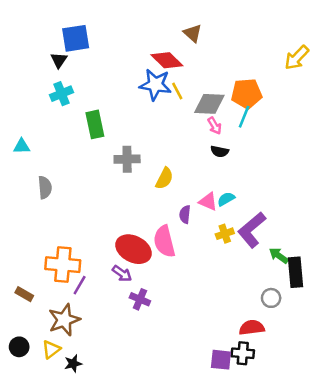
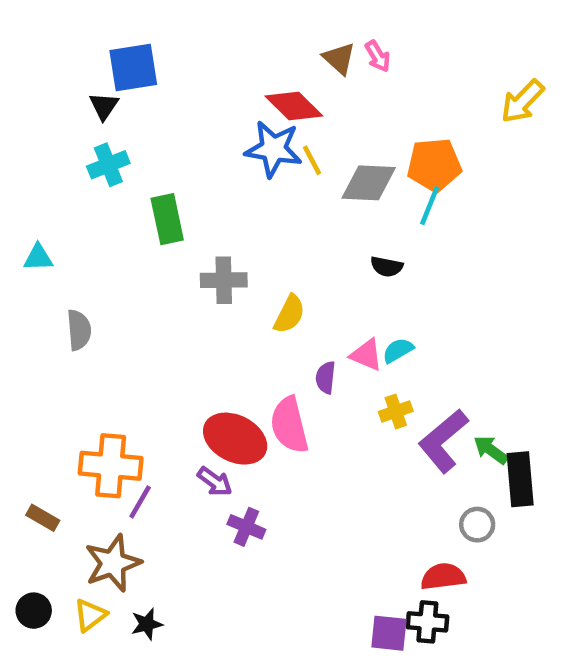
pink arrow: (214, 126) -> (378, 56), moved
purple L-shape: (252, 230) -> (443, 441), moved
black star: (73, 364) -> (147, 624), moved

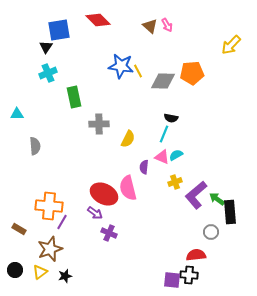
red diamond: (294, 106) -> (98, 20), moved
cyan line: (430, 206) -> (164, 134), moved

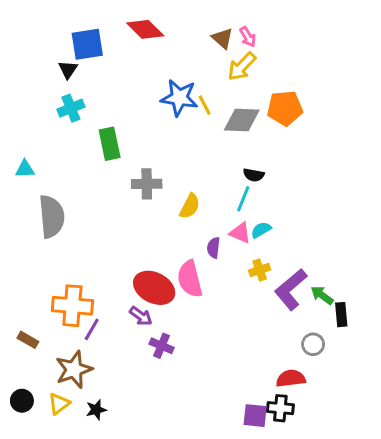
yellow arrow: (231, 45) -> (242, 67), moved
gray semicircle: (35, 146) -> (52, 217), size x1.6
black rectangle: (230, 212) -> (341, 315), size x0.7

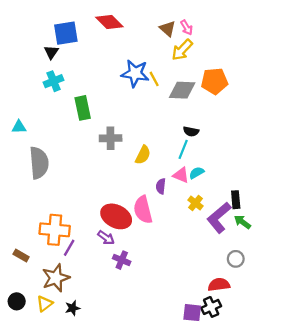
yellow cross: (260, 270) -> (195, 203), turned -32
black rectangle: (341, 315) -> (236, 200), moved
black cross: (280, 408) -> (211, 307), turned -30

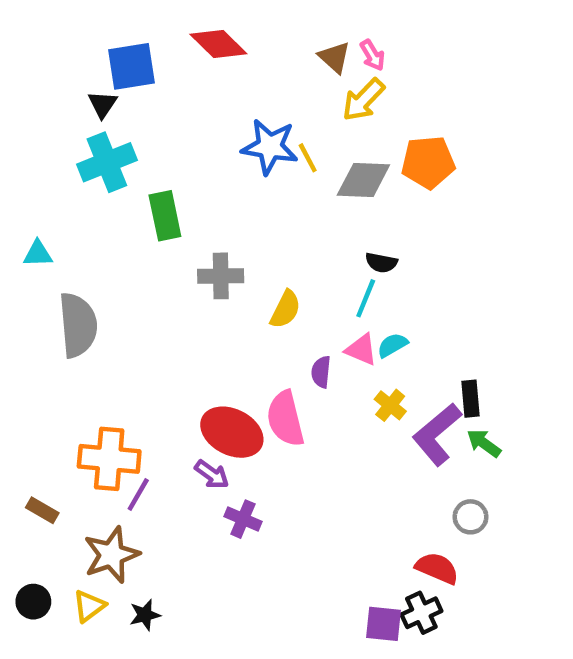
cyan cross: (54, 81) -> (107, 162), size x1.4
red semicircle: (219, 285) -> (437, 568), turned 30

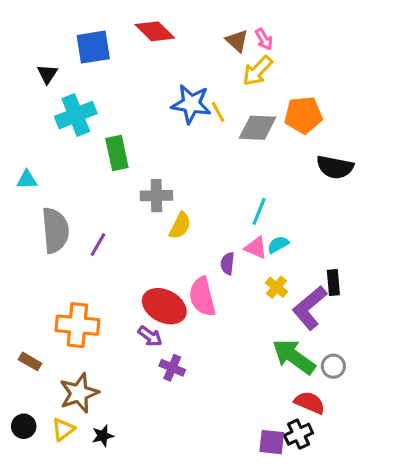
black triangle: (103, 104) -> (47, 74), moved
black semicircle: (381, 263) -> (335, 167), moved, size x1.6
yellow semicircle: (285, 309) -> (180, 226), moved
green arrow: (484, 443) -> (294, 357), moved, size x1.8
purple line: (138, 495) -> (98, 245), moved

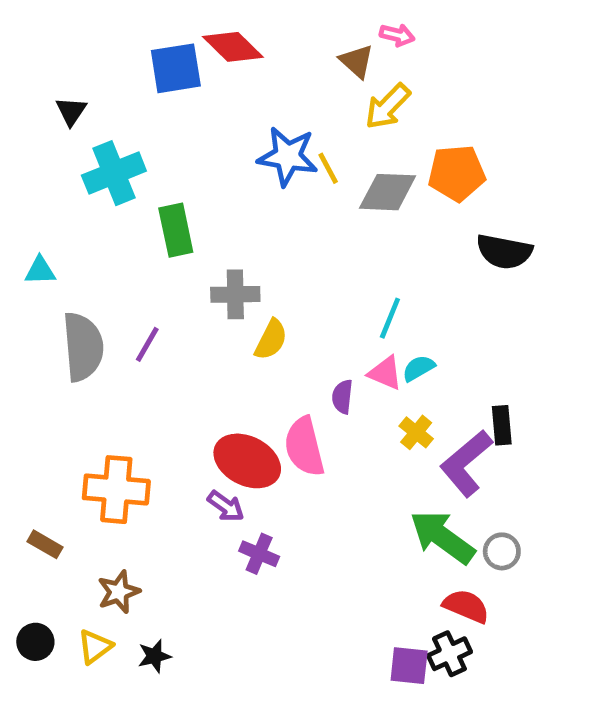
pink arrow: (264, 39) -> (397, 35), moved, turned -45
blue square: (93, 47) -> (176, 68), moved
purple line: (98, 245) -> (147, 344), moved
brown star: (79, 393) -> (119, 592), size x0.7

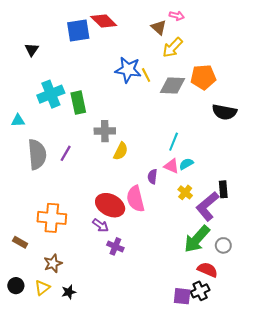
cyan cross: (114, 173) -> (51, 94), moved
green arrow: (442, 537) -> (197, 239), turned -84

